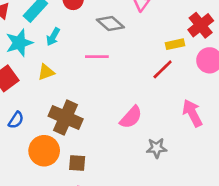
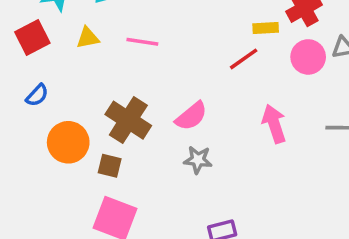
pink line: (97, 57) -> (142, 42), moved
brown cross: (66, 117) -> (128, 120), moved
gray star: (157, 148) -> (198, 160), moved

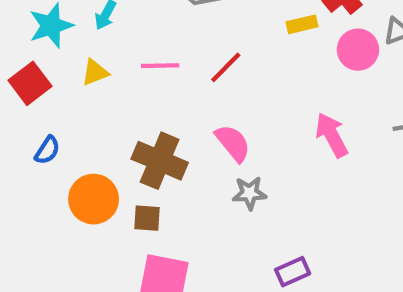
red line: (244, 59) -> (226, 67), moved
pink semicircle: (191, 116) -> (233, 143), turned -80

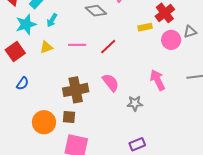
brown cross: (160, 161) -> (76, 90), turned -35
gray star: (249, 193) -> (135, 103), moved
orange circle: (94, 199) -> (44, 122), moved

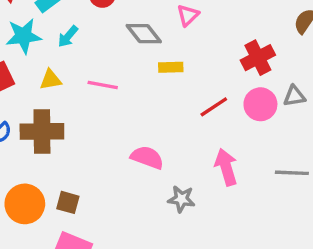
yellow rectangle: (145, 27) -> (171, 67), moved
red line: (108, 47) -> (214, 107), moved
pink semicircle: (111, 83) -> (147, 157), turned -42
brown cross: (76, 90) -> (42, 131), moved

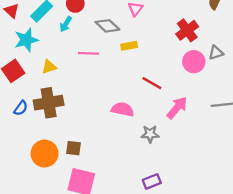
cyan arrow: (68, 36) -> (66, 24), moved
pink line: (103, 85) -> (89, 53), moved
red line: (214, 107) -> (152, 83), moved, turned 72
pink arrow: (226, 167) -> (177, 108), turned 65

